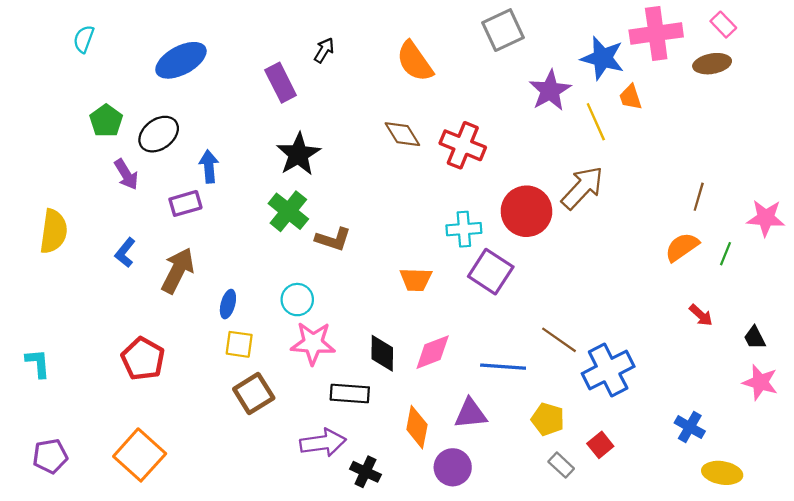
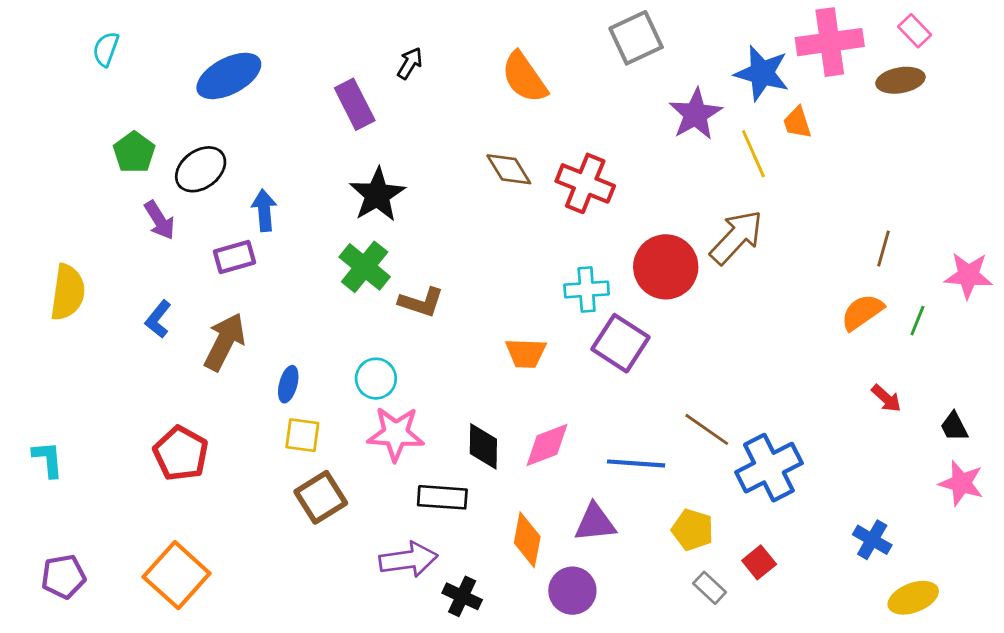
yellow ellipse: (722, 473) -> (913, 598), turned -30

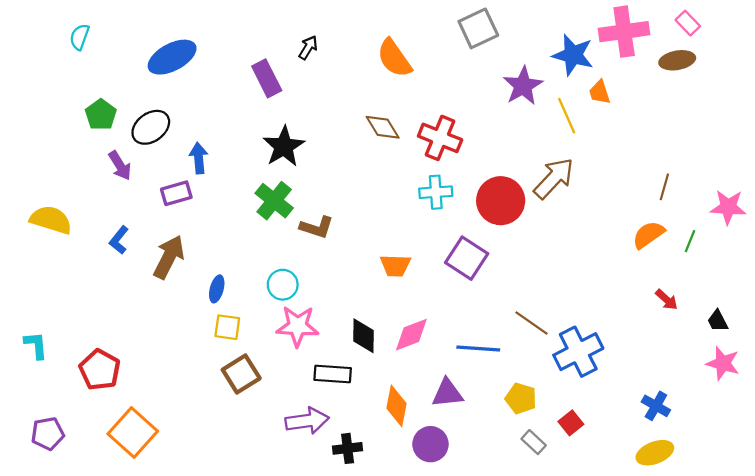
cyan cross: (587, 289) -> (436, 192), moved
yellow semicircle: (68, 292) -> (51, 220), turned -81
red pentagon: (181, 453) -> (100, 370), moved
black cross: (462, 596) -> (348, 448), turned -32
yellow ellipse: (913, 598) -> (655, 453), moved

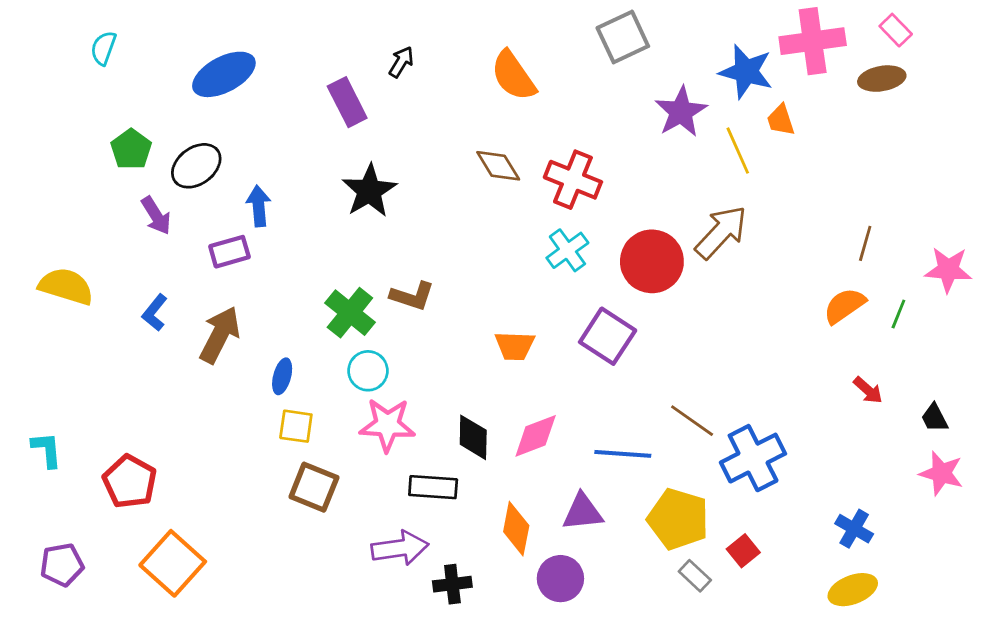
cyan cross: (436, 192) -> (567, 250), turned -32
green cross: (274, 201) -> (350, 313), moved
brown square: (241, 374) -> (314, 487), turned -36
yellow pentagon: (521, 398) -> (678, 519), size x1.5

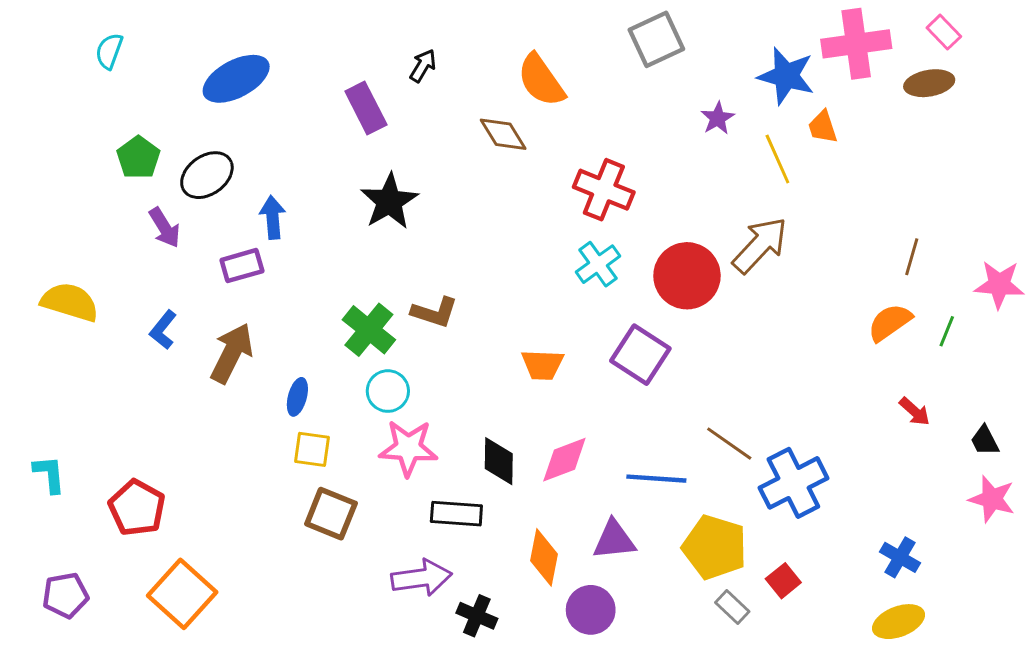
purple star: (681, 112) -> (718, 118), size x0.6
brown diamond: (498, 166) -> (503, 134), moved
black cross: (452, 584) -> (477, 616), turned 30

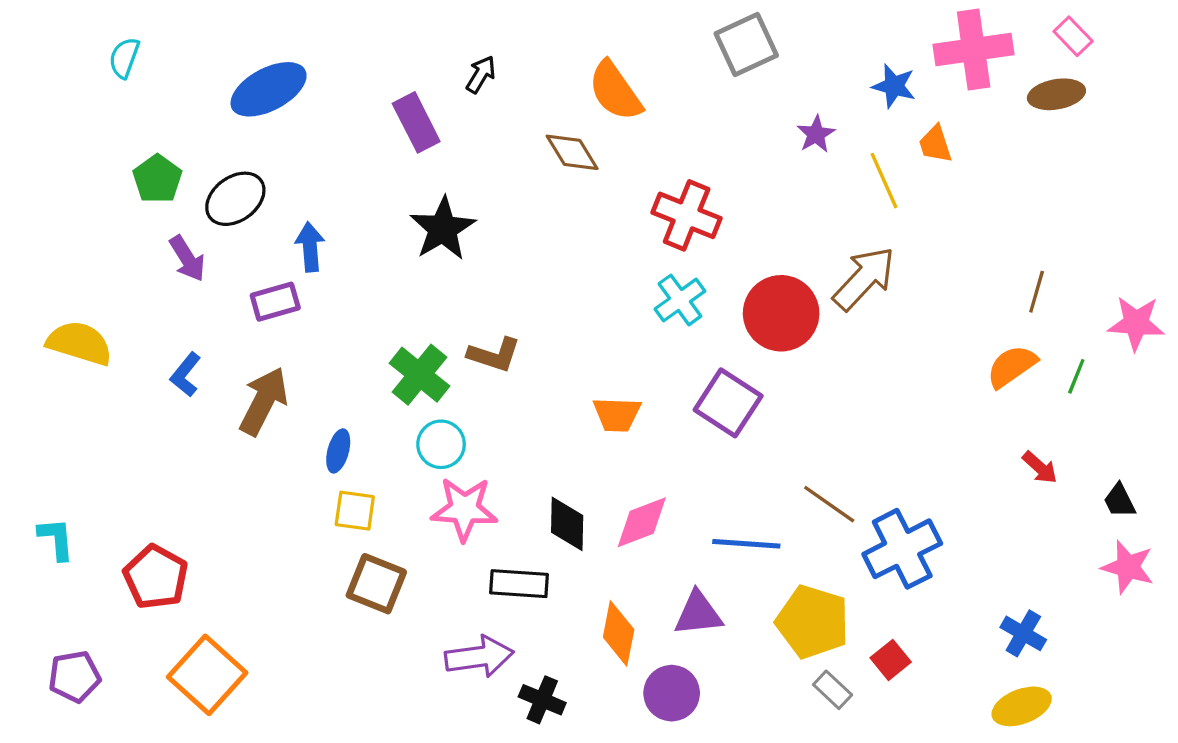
blue star: (786, 76) -> (894, 86), size x0.7

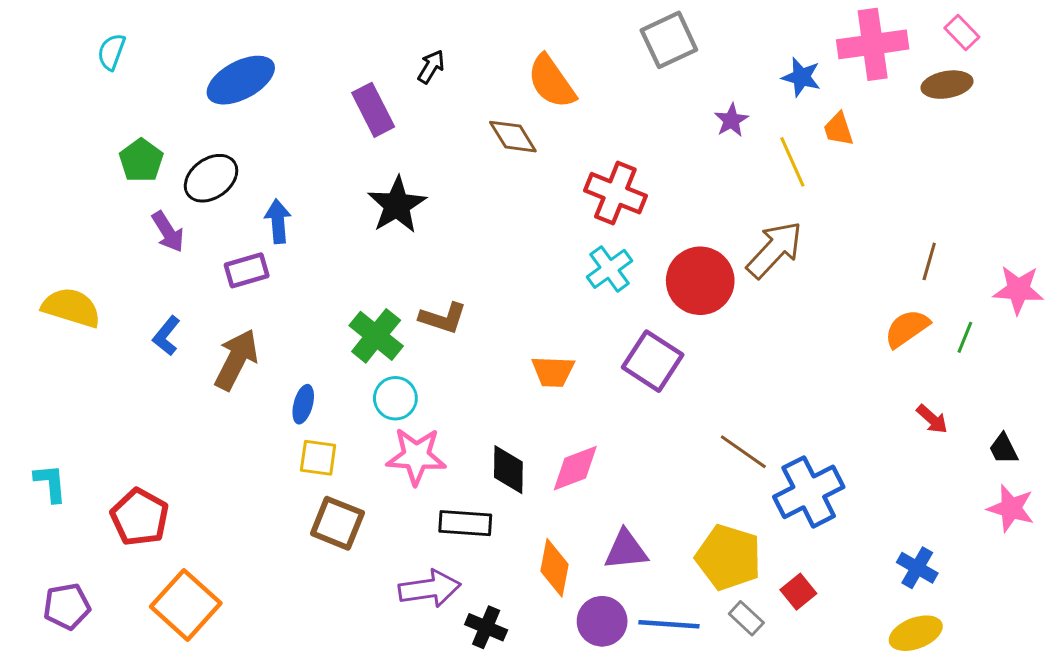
blue line: (746, 544) -> (669, 624), moved

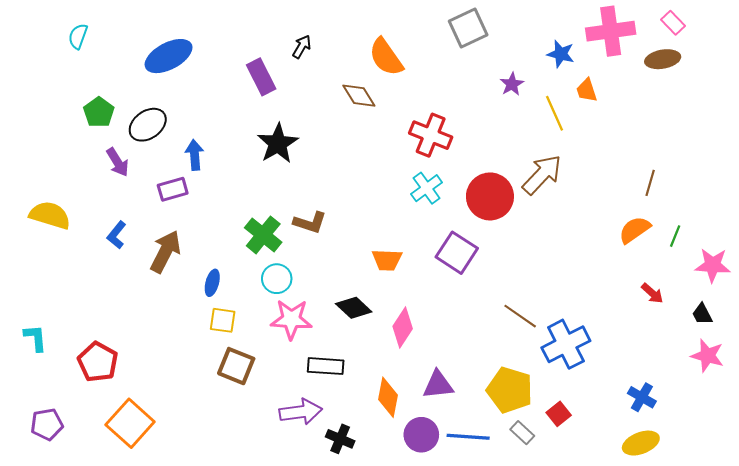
pink star: (1018, 290) -> (713, 265), moved
pink diamond: (575, 468) -> (403, 328), turned -36
black diamond: (508, 470) -> (354, 308), moved, turned -48

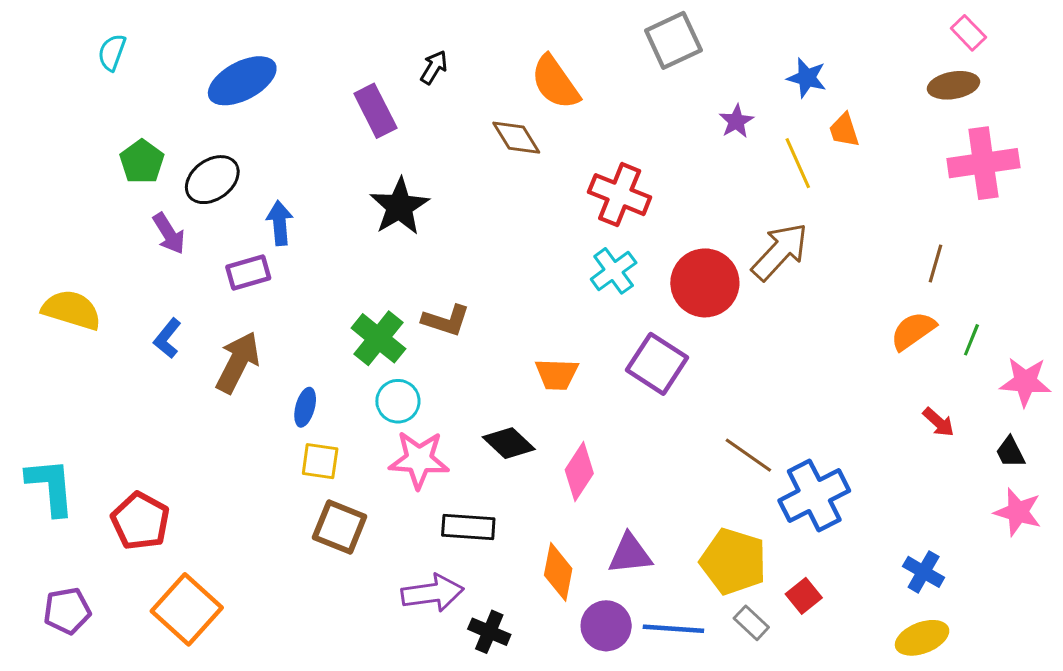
pink cross: (611, 31) -> (983, 163), moved
cyan L-shape: (35, 338) -> (51, 487), size x1.5

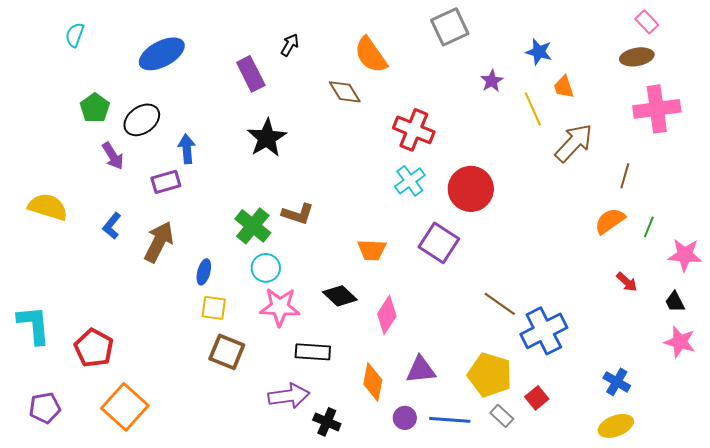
brown arrow: (780, 251) -> (574, 143), moved
purple circle: (606, 626) -> (405, 418), size x0.7

